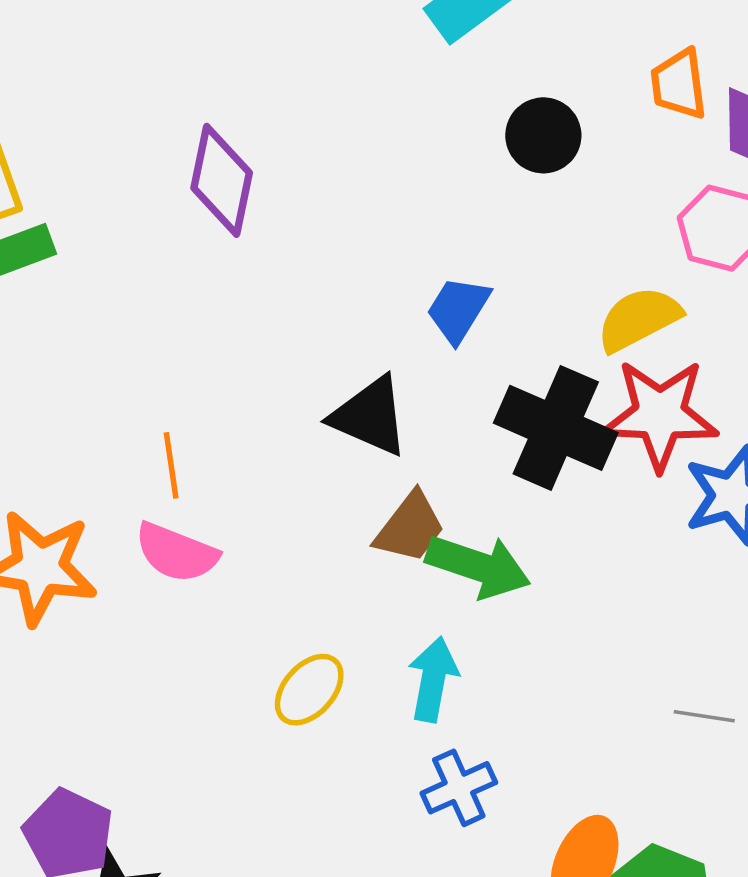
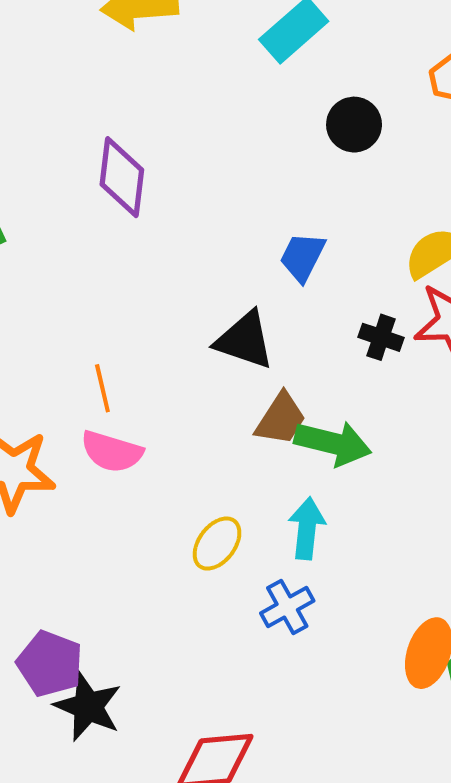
black cross: (556, 428) -> (381, 337), size x0.5
blue cross: (459, 788) -> (287, 607), moved

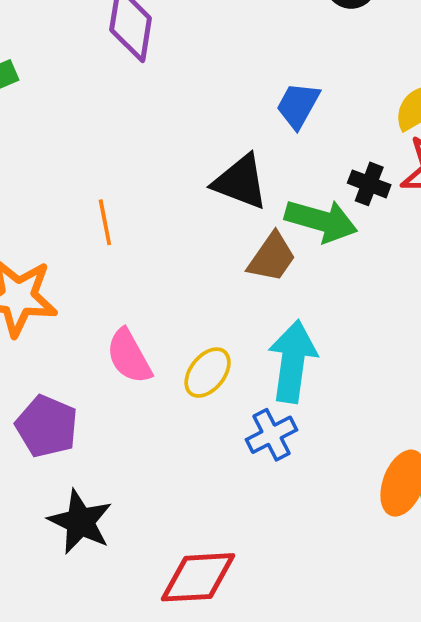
green arrow: (333, 443) -> (321, 221), moved
pink semicircle: (112, 452) -> (129, 356), moved, turned 42
cyan arrow: (307, 528) -> (293, 361), size x1.4
purple pentagon: (50, 664) -> (47, 426), moved

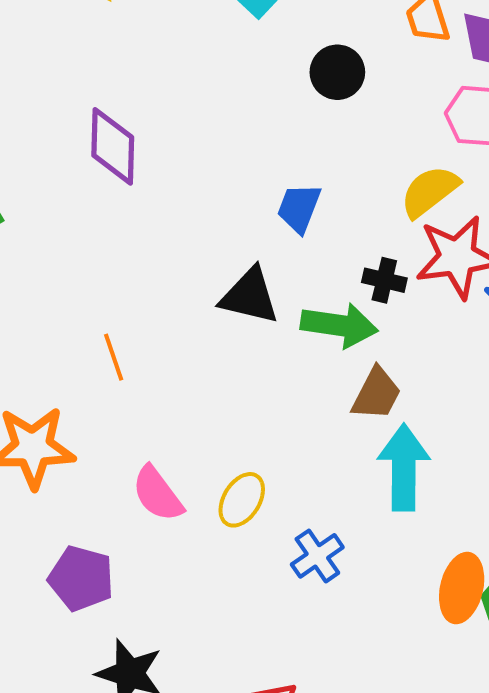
brown trapezoid: (272, 257) -> (376, 394), moved
cyan arrow: (293, 361) -> (404, 468), moved

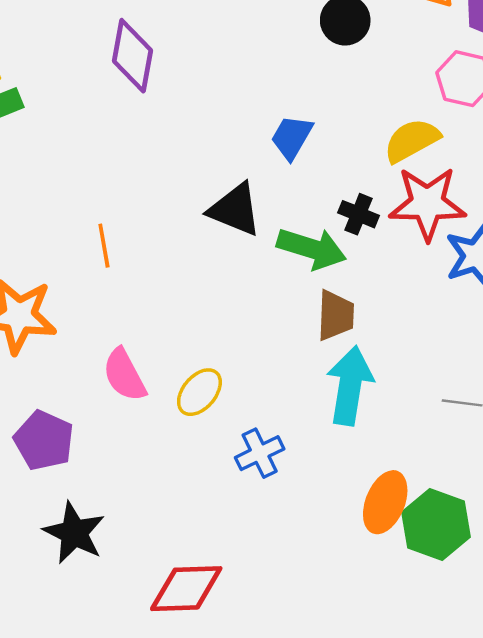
brown trapezoid: (376, 394) -> (336, 315), turned -34

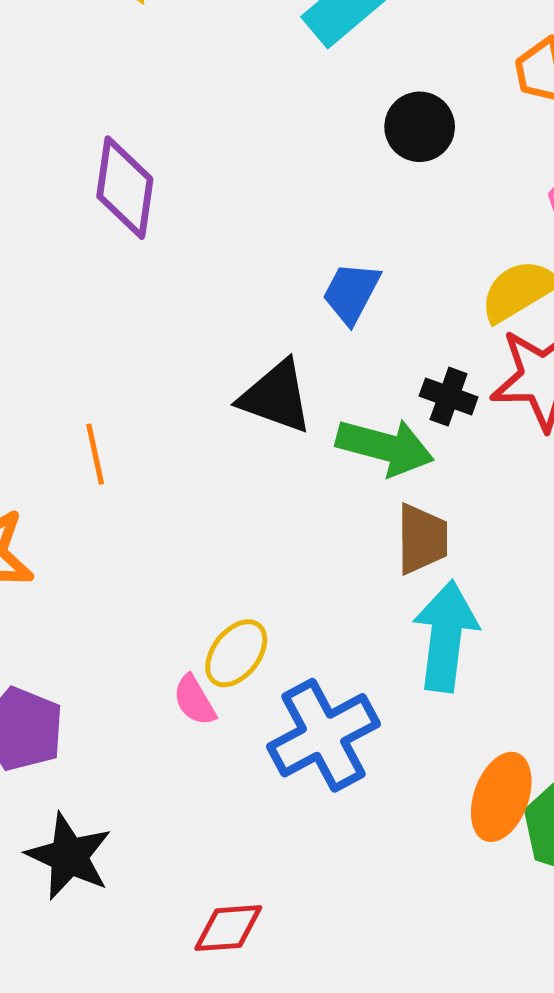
pink semicircle: (124, 375) -> (194, 700), moved, size x0.7
blue cross: (260, 453) -> (323, 735), size x1.6
red diamond: (186, 589) -> (228, 928), size x0.7

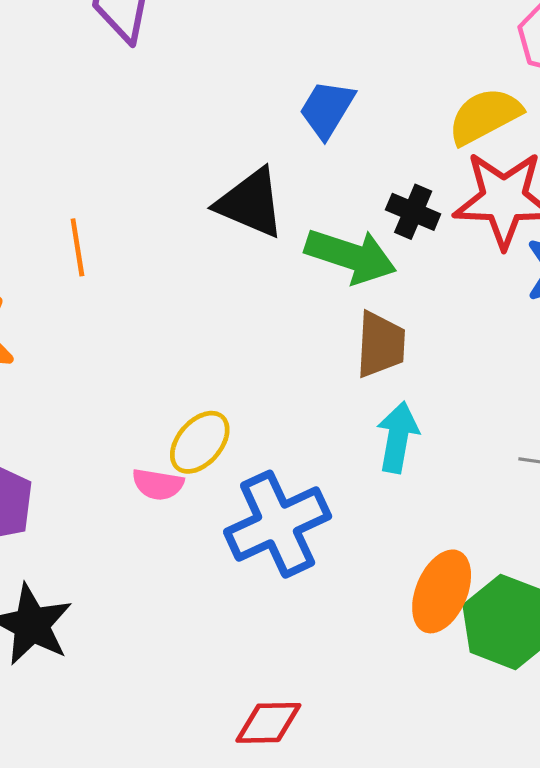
cyan arrow: (446, 636) -> (398, 437), size x0.7
pink semicircle: (194, 700) -> (158, 484), turned -54
red diamond: (228, 928) -> (268, 723), moved

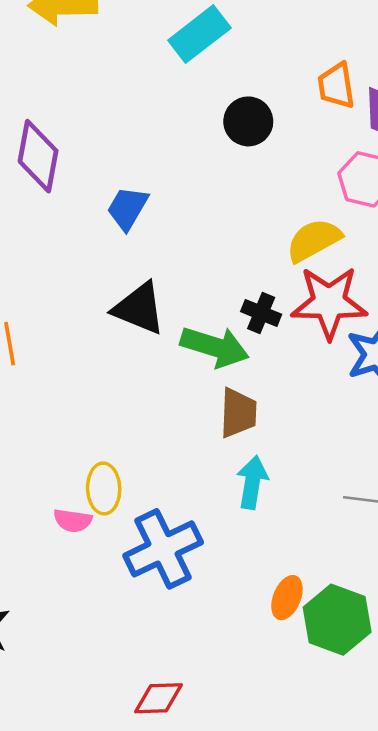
blue trapezoid: (327, 109) -> (127, 208), moved
yellow ellipse: (200, 442) -> (104, 488), turned -42
orange ellipse: (442, 591) -> (287, 598), size x0.7

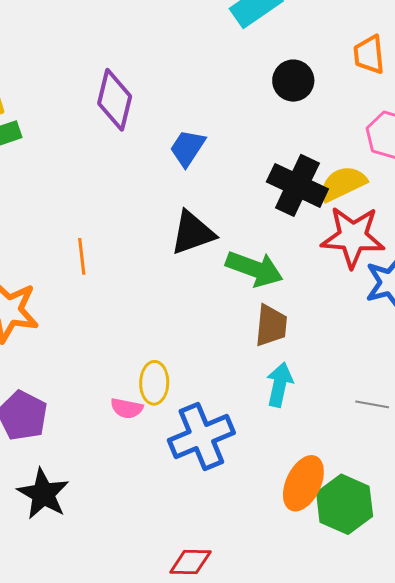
black triangle: (139, 308) -> (192, 233), turned -45
black cross: (261, 313) -> (297, 185), moved, size x1.8
orange ellipse: (287, 598) -> (303, 483), size x1.5

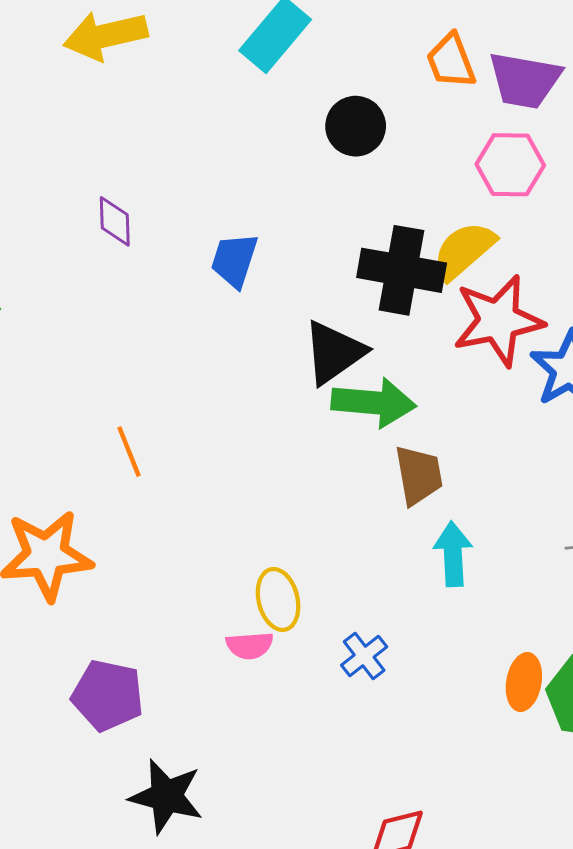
purple diamond: (115, 100) -> (115, 221), size x0.6
black triangle: (192, 233) -> (334, 352), moved
blue cross: (201, 436) -> (364, 656), size x0.5
orange ellipse: (303, 483) -> (524, 682), size x0.7

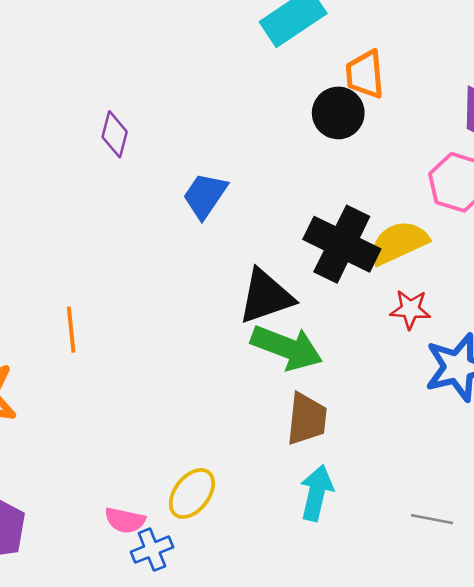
orange trapezoid: (451, 61) -> (365, 74), moved
red star: (498, 321) -> (410, 309), size x0.5
yellow ellipse: (278, 599) -> (192, 493), moved, turned 36
blue cross: (364, 656) -> (152, 550), moved

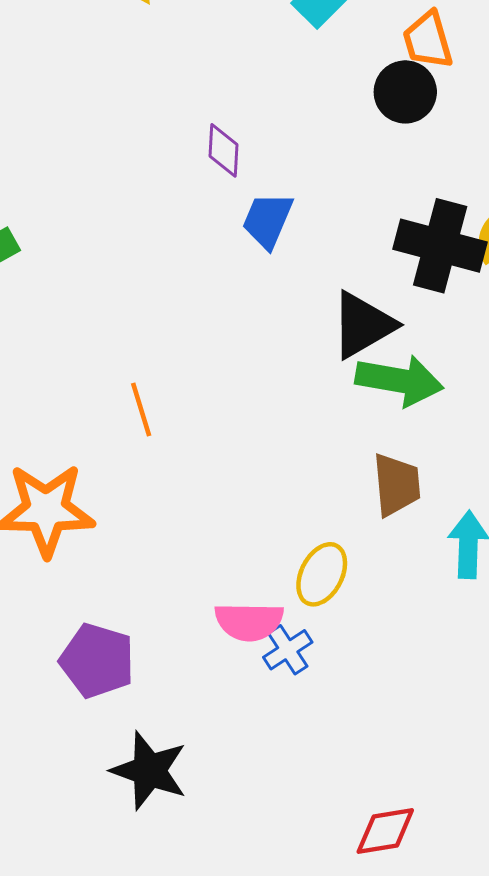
purple diamond: (115, 134) -> (224, 150), moved
brown trapezoid: (307, 419) -> (397, 485), moved
pink semicircle: (125, 520) -> (249, 622), size x1.4

